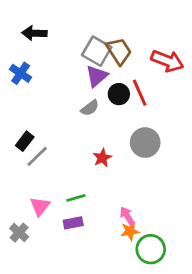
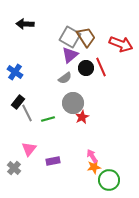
blue cross: (21, 73) -> (15, 72), moved
gray circle: (145, 143) -> (73, 103), moved
gray line: (37, 156) -> (27, 113), turned -72
red star: (102, 158) -> (82, 117), moved
green line: (76, 198) -> (48, 119), moved

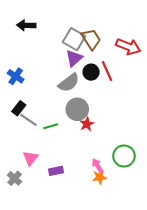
gray semicircle: (65, 78) -> (69, 83), size x1.5
gray line: (27, 113) -> (28, 120), turned -30
green circle: (109, 180) -> (124, 156), moved

